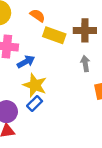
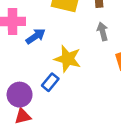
yellow star: (35, 85) -> (68, 59), moved

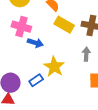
blue arrow: (36, 36) -> (35, 43), turned 35

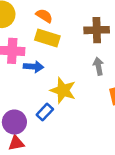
yellow rectangle: (64, 25) -> (47, 38), moved

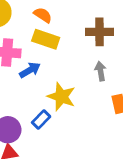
blue arrow: (34, 67) -> (30, 70), turned -36

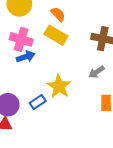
blue arrow: (30, 70) -> (26, 57), moved
gray arrow: (101, 71) -> (97, 72), turned -126

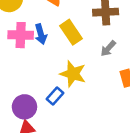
yellow rectangle: (56, 35) -> (71, 32), moved, turned 40
blue arrow: (26, 57) -> (41, 34), moved, turned 108

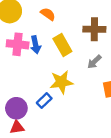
yellow star: (73, 74) -> (61, 82), turned -30

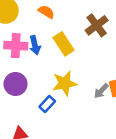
brown cross: (94, 29) -> (97, 25), turned -35
gray arrow: (94, 62) -> (101, 91), moved
purple circle: (16, 108) -> (16, 84), moved

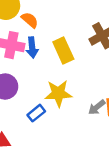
orange semicircle: (46, 12) -> (30, 20), moved

